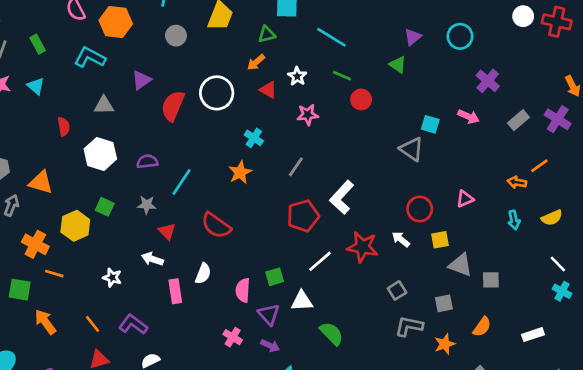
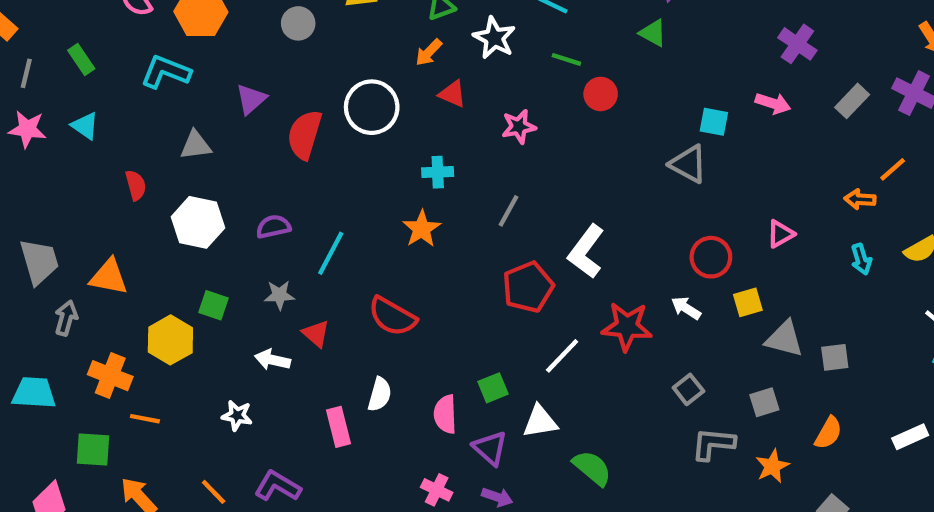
white star: (297, 76) -> (494, 38), moved, size x1.4
cyan cross: (254, 138) -> (438, 172), turned -30
white arrow: (152, 259) -> (272, 360), moved

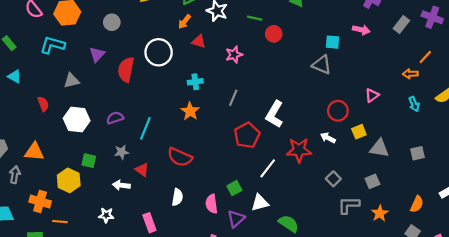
gray circle: (298, 23) -> (112, 22), moved
gray square: (835, 357) -> (418, 153), moved
pink rectangle: (339, 427) -> (149, 223), moved
orange semicircle: (828, 433) -> (417, 204), moved
purple triangle: (490, 448) -> (236, 219), turned 42

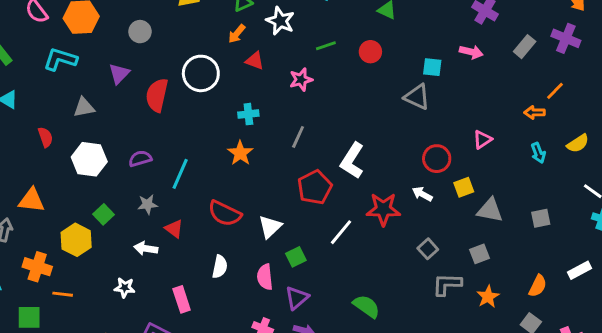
green line: (255, 18) -> (326, 46), moved, turned -32
red circle: (274, 34) -> (370, 52), moved
green square: (89, 161) -> (104, 214), turned 32
white triangle: (260, 203) -> (270, 227), moved, turned -30

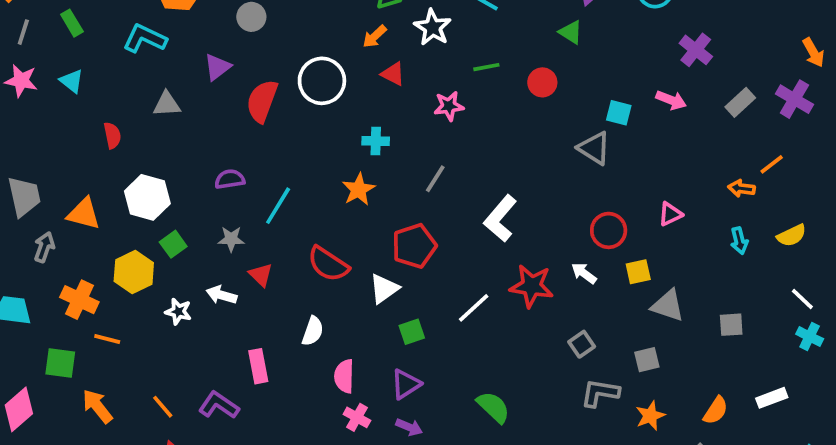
white hexagon: (89, 159) -> (147, 197), moved
red pentagon: (315, 187) -> (414, 246), moved
pink semicircle: (265, 277) -> (344, 376), moved
white star: (125, 288) -> (178, 312), moved

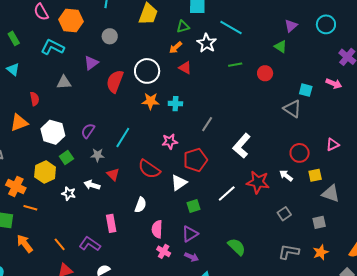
pink star: (449, 106) -> (170, 141), moved
purple semicircle: (230, 179) -> (88, 131), moved, turned -49
orange star: (359, 189) -> (150, 101), moved, turned 30
orange triangle: (84, 214) -> (19, 123), moved, turned -36
gray L-shape: (600, 393) -> (289, 252), moved

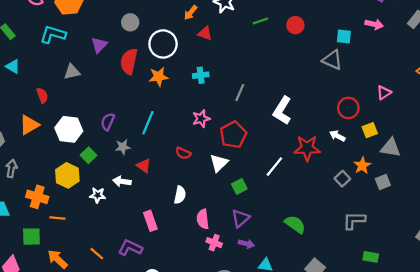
gray circle: (110, 36) -> (130, 22), moved
orange star: (150, 101) -> (159, 77), moved
red semicircle: (149, 169) -> (183, 153), size x0.6
orange star: (321, 252) -> (362, 165), moved

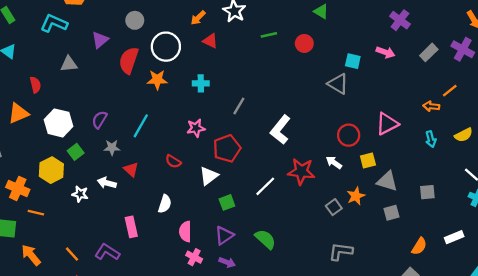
pink triangle: (384, 93) -> (387, 124), size x1.5
gray square: (383, 182) -> (391, 213), moved
green semicircle: (295, 224) -> (265, 239), moved

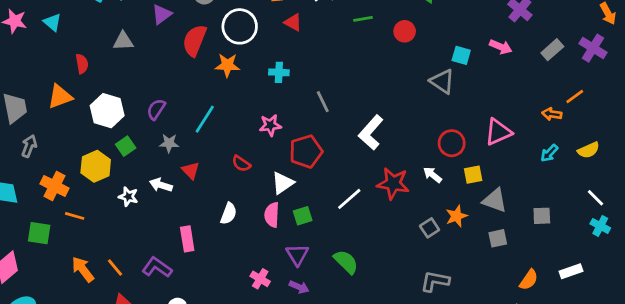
gray line: (239, 106) -> (323, 102), turned -60
cyan arrow: (431, 139) -> (549, 153), turned 56
pink semicircle: (185, 232) -> (272, 215), moved
purple triangle: (224, 235) -> (297, 255), turned -30
orange arrow: (31, 255) -> (83, 269), moved

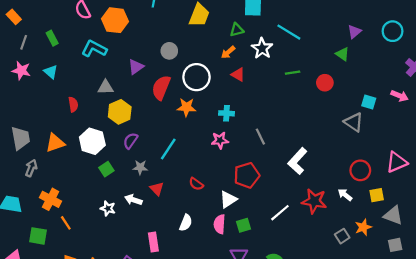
orange triangle: (60, 97) -> (55, 143), moved
pink star: (270, 125) -> (220, 140), moved
yellow hexagon: (96, 166) -> (120, 112), moved
orange line: (75, 216) -> (66, 223), turned 40

